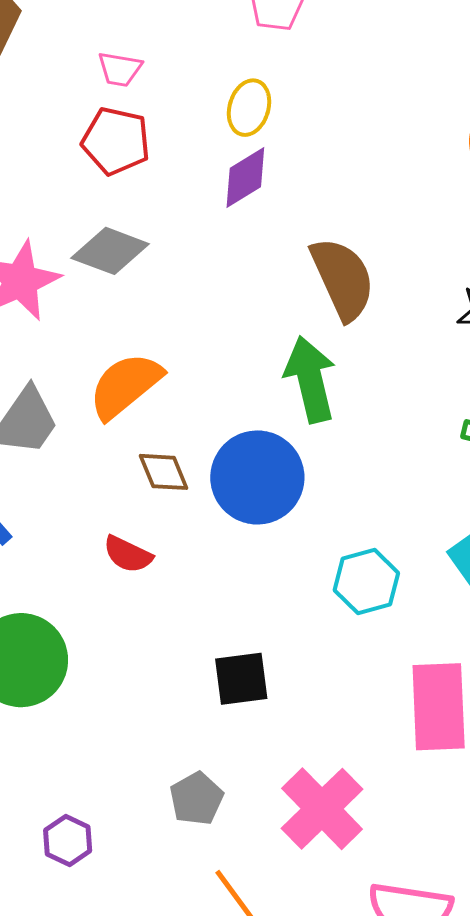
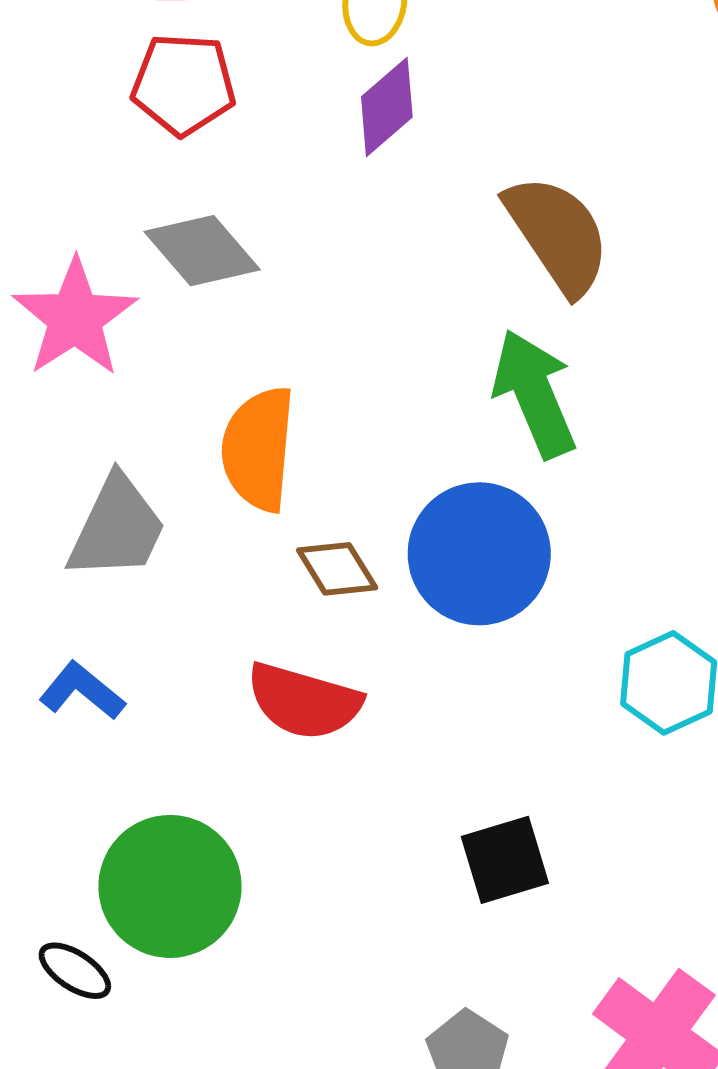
gray diamond: (110, 251) -> (202, 251), turned 38
orange semicircle: (125, 386) -> (258, 449), turned -36
red semicircle: (128, 554) -> (304, 701), size x1.5

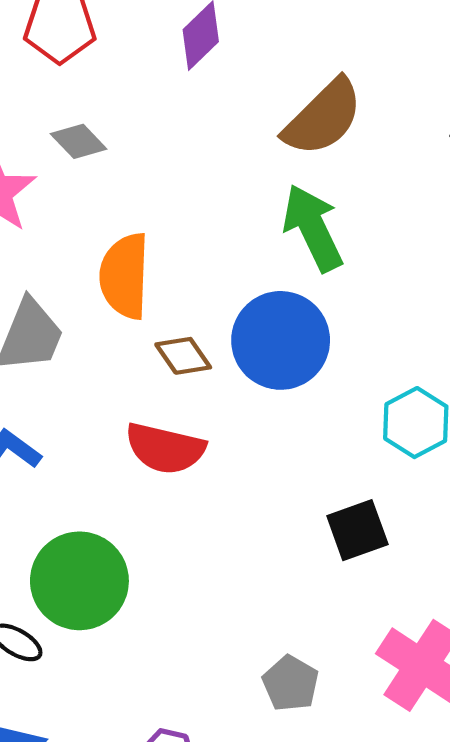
brown semicircle: (558, 234) -> (323, 117), turned 82
gray diamond: (202, 251) -> (79, 141), size x0.7
black square: (505, 860) -> (357, 530), moved

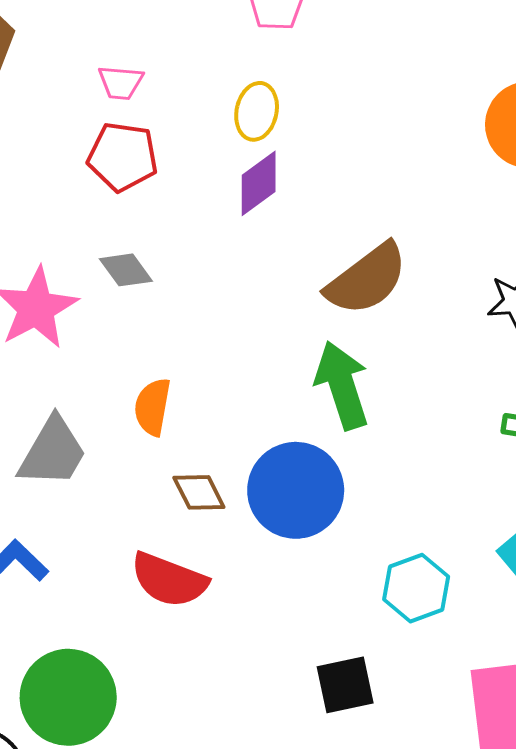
orange semicircle: (125, 276) -> (153, 407), size x0.7

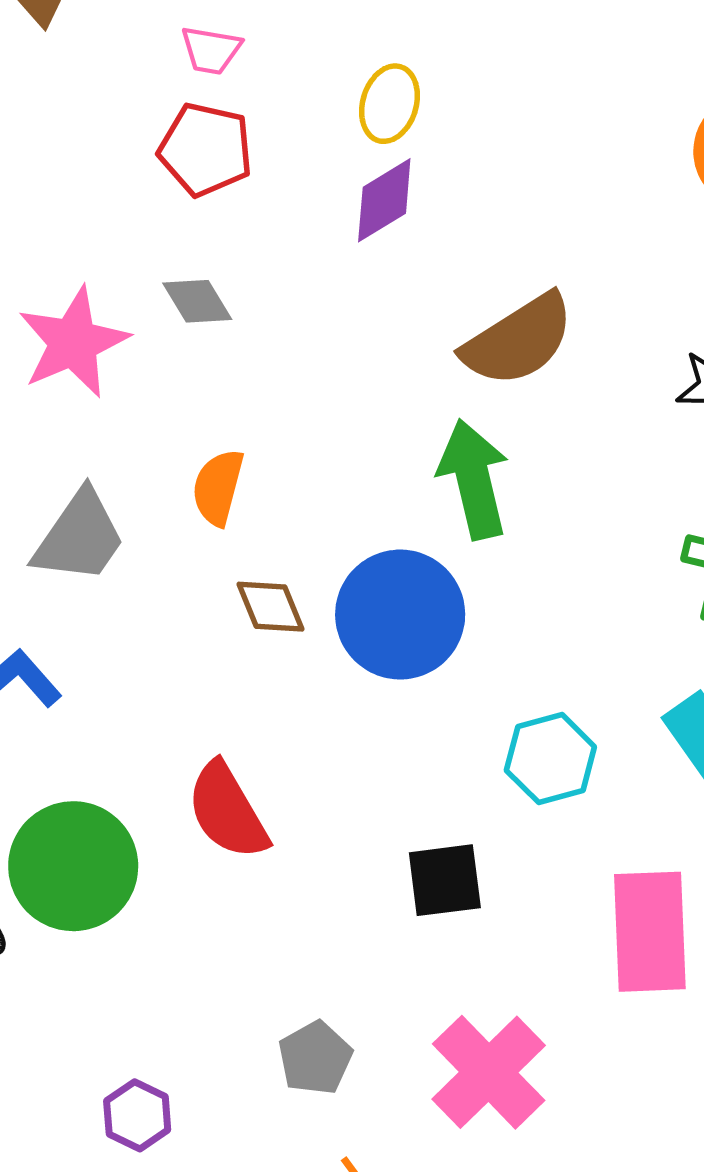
red semicircle: (169, 580) -> (227, 811), moved, turned 34

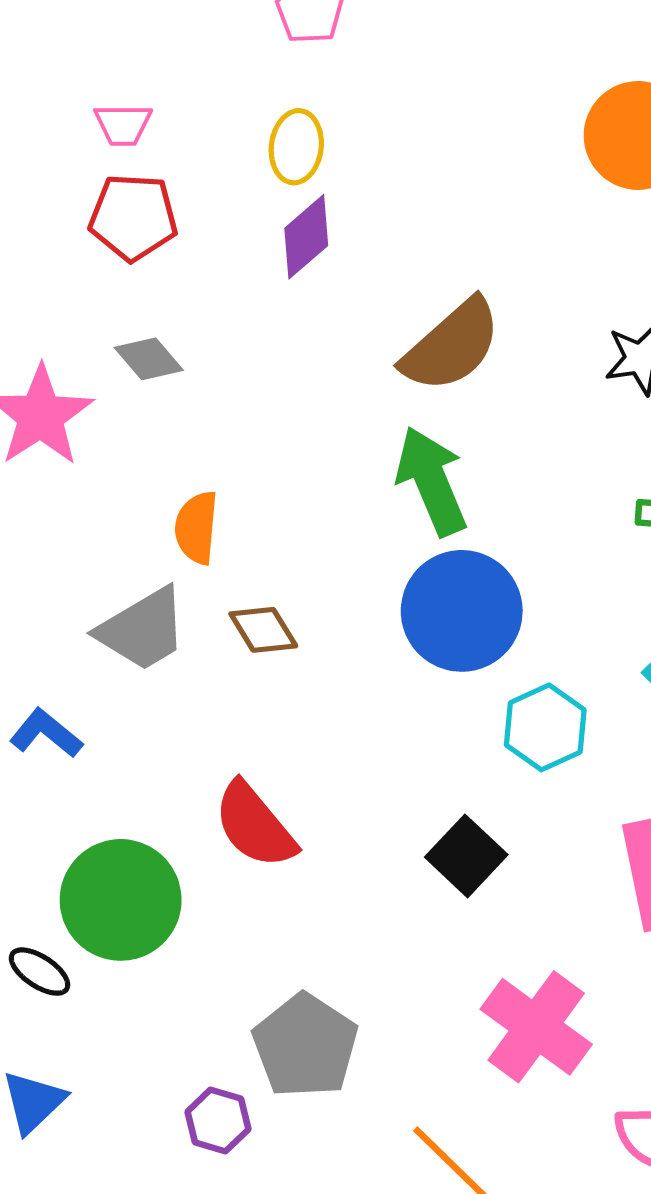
gray trapezoid: (79, 537) -> (143, 629), moved, turned 34
blue circle: (400, 615) -> (462, 611), moved
black square: (445, 880) -> (466, 856), turned -30
gray pentagon: (315, 1058) -> (305, 1046), moved, size x1.5

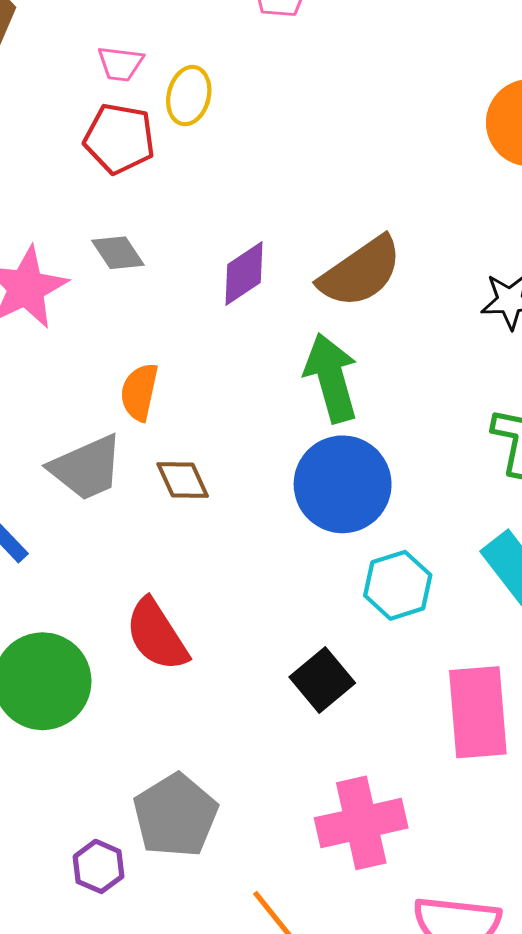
yellow ellipse: (296, 147) -> (189, 96), moved
purple diamond: (306, 237) -> (244, 273), moved
pink cross: (536, 1027) -> (361, 823), turned 34

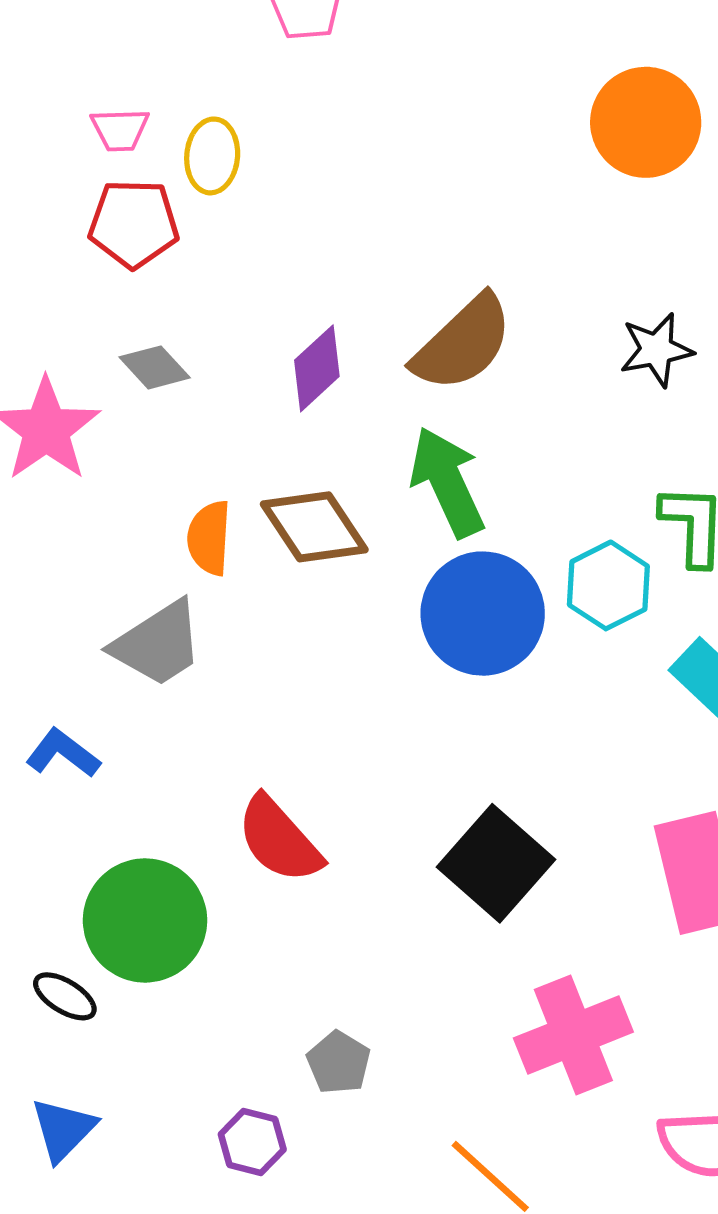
brown diamond: (183, 480) -> (314, 527), moved, size x1.5
cyan hexagon: (398, 585) -> (608, 585), moved
black square: (322, 680) -> (496, 863), size x1.4
gray pentagon: (175, 816) -> (339, 1063), size x0.6

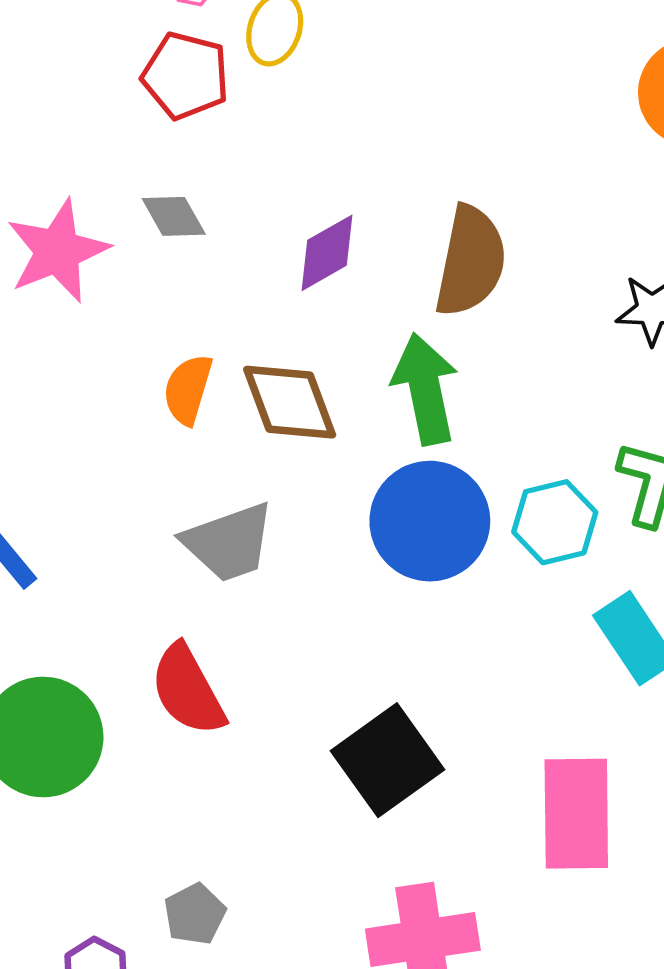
brown semicircle: (463, 343) -> (471, 261), turned -48
gray trapezoid: (158, 644) -> (229, 542), moved

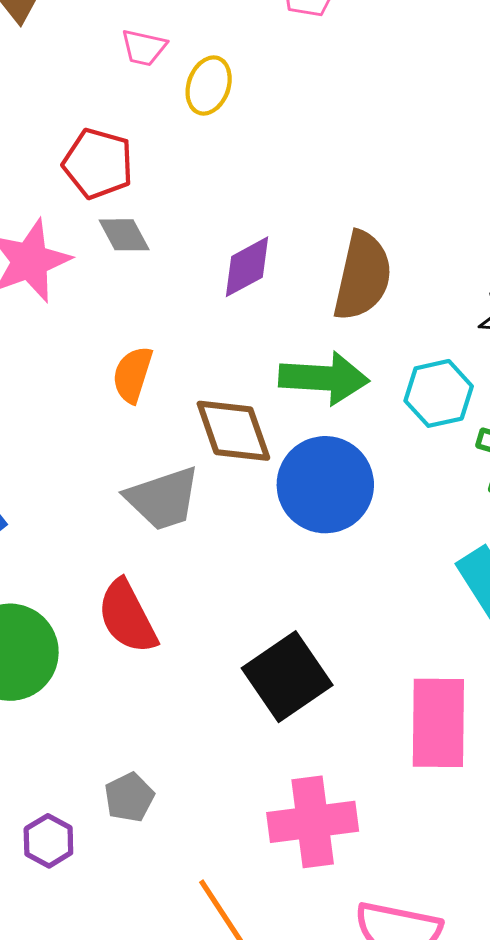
red pentagon: (186, 76) -> (98, 164), moved
green arrow: (425, 389) -> (324, 378), turned 104
brown diamond: (290, 402) -> (233, 431), moved
cyan hexagon: (555, 522) -> (439, 393), moved

